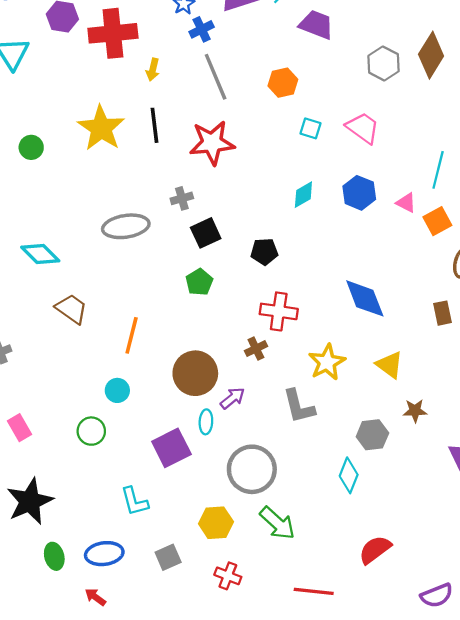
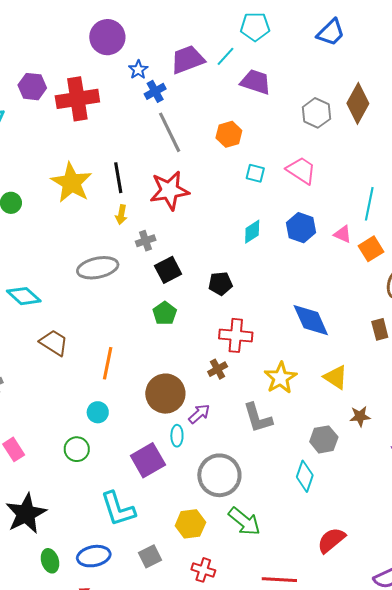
yellow arrow: (153, 70) -> (121, 215), moved
cyan L-shape: (134, 501) -> (118, 509), size x1.4

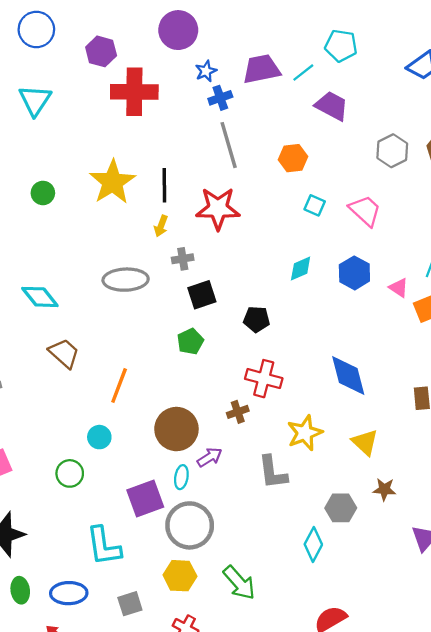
purple hexagon: (32, 87) -> (101, 51), moved
gray circle: (219, 475) -> (190, 525), moved

